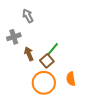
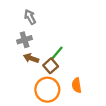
gray cross: (14, 37) -> (25, 40), moved
brown arrow: (29, 54) -> (31, 58), turned -48

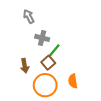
gray cross: (25, 40) -> (42, 38), moved, turned 32
brown arrow: (31, 58) -> (25, 66), moved, turned -120

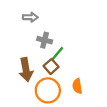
gray arrow: (29, 16) -> (30, 17), turned 120
brown arrow: (25, 66) -> (26, 70), size x1.5

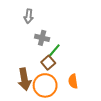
gray arrow: (30, 17) -> (29, 16), turned 96
brown arrow: (26, 70) -> (24, 79), moved

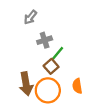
gray arrow: (29, 16) -> (30, 17), turned 32
gray cross: (42, 38) -> (45, 40), turned -32

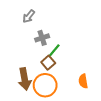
orange semicircle: (77, 86) -> (83, 81), moved

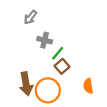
gray cross: (42, 38) -> (45, 40), turned 32
brown square: (48, 63) -> (62, 66), moved

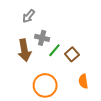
brown square: (62, 66) -> (72, 54), moved
brown arrow: (26, 84) -> (24, 50), moved

